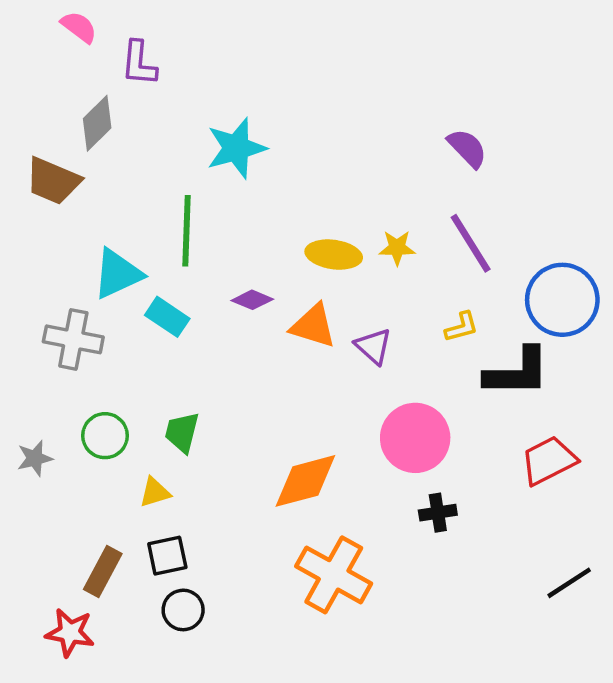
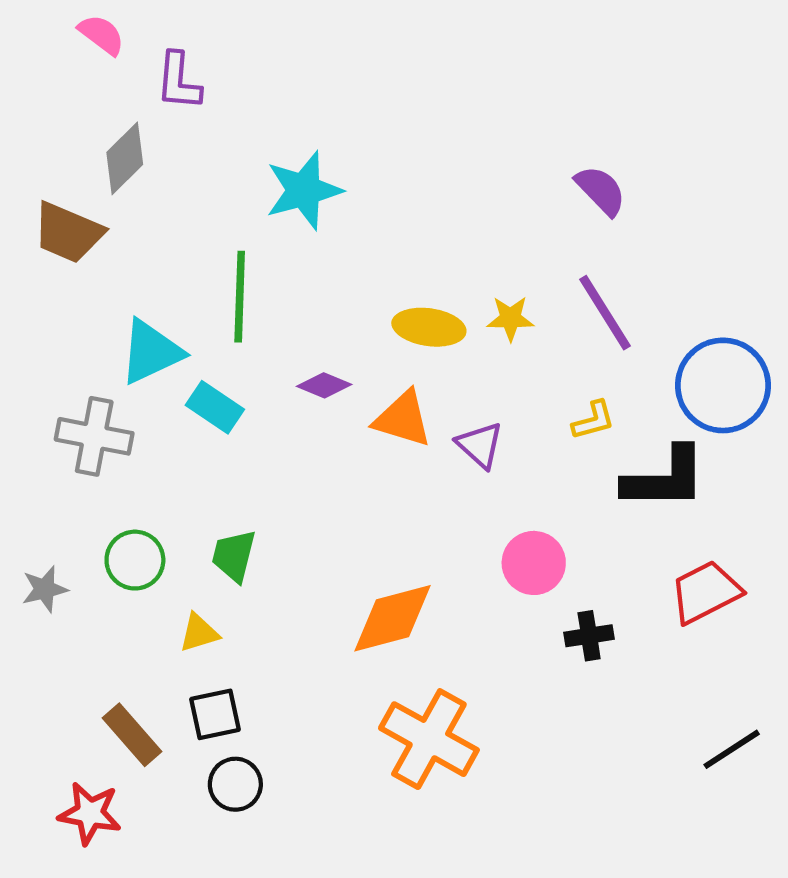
pink circle: (415, 438) -> (534, 563), size x0.7
black cross: (438, 513) -> (589, 636), moved
brown rectangle: (103, 571) -> (132, 735), turned -69

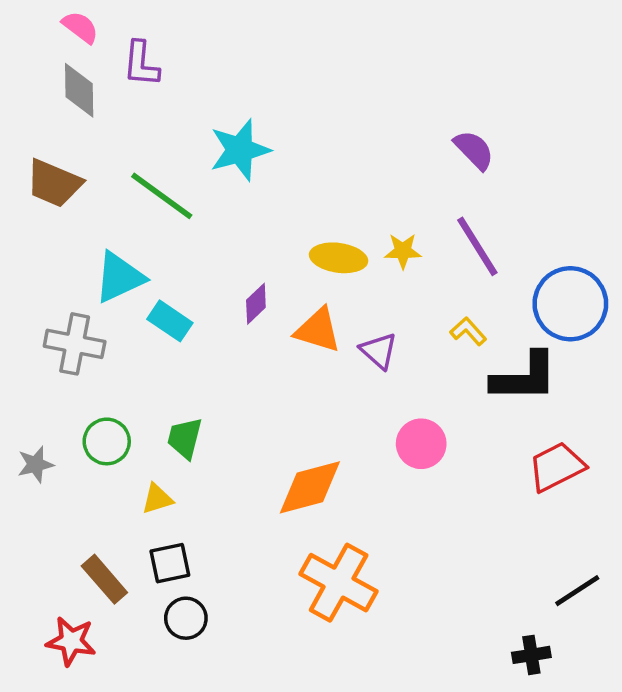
gray diamond: (125, 158) -> (79, 90), moved, turned -46
green line: (240, 297) -> (162, 196), moved, turned -56
purple diamond: (324, 385) -> (256, 304), turned -66
yellow L-shape: (593, 420) -> (468, 331), turned -117
black cross: (589, 636) -> (531, 655), moved

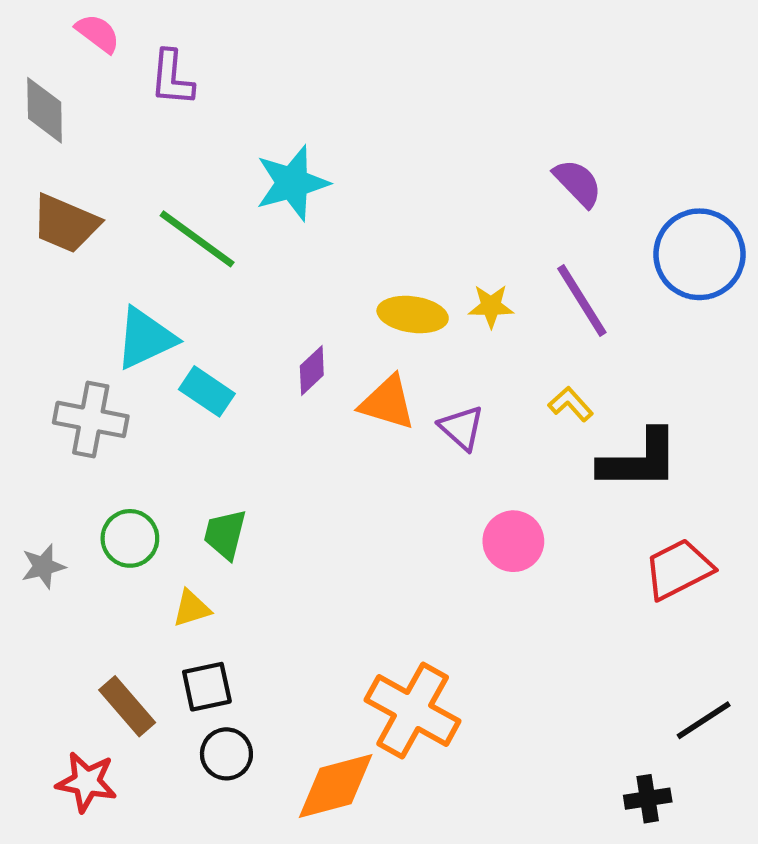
gray diamond: (79, 90) -> (45, 110), moved
blue circle: (570, 304) -> (699, 254), moved
orange diamond: (310, 487) -> (336, 786), moved

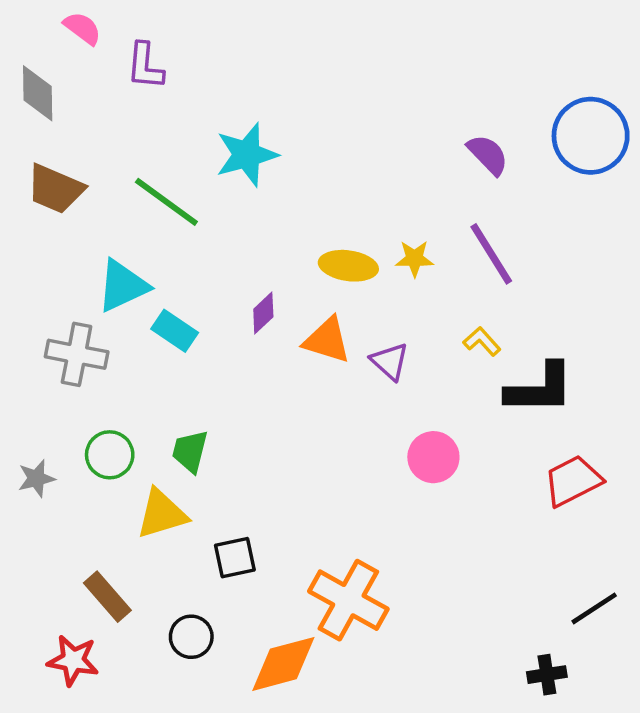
blue circle: (699, 254) -> (591, 136), moved
yellow triangle: (191, 608) -> (162, 514), size x1.6
black square: (207, 687) -> (235, 558), moved

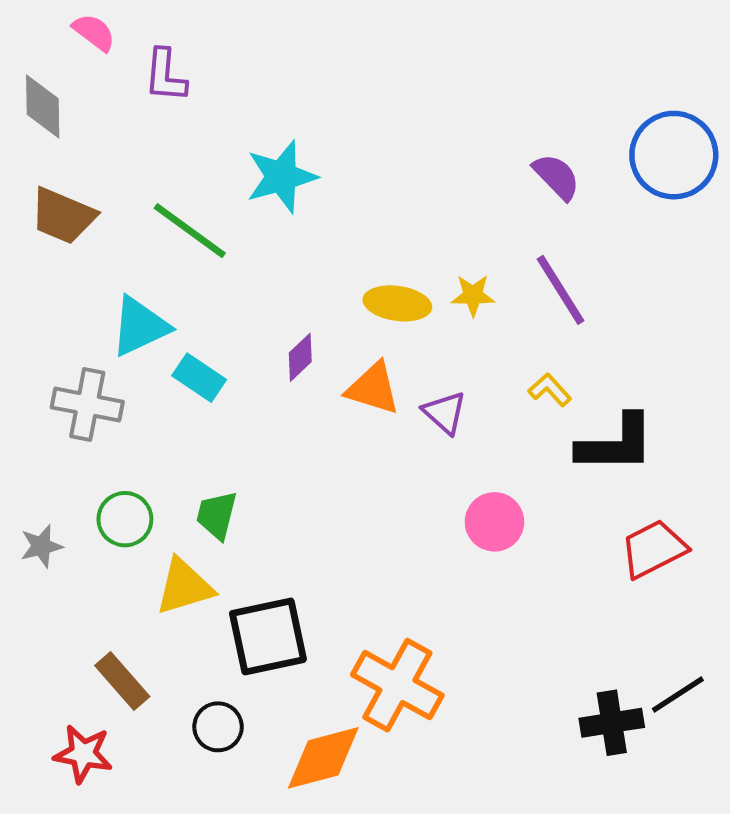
black square: (235, 558) -> (268, 636), size x1.6
black cross: (547, 675) -> (612, 723), moved, size x1.4

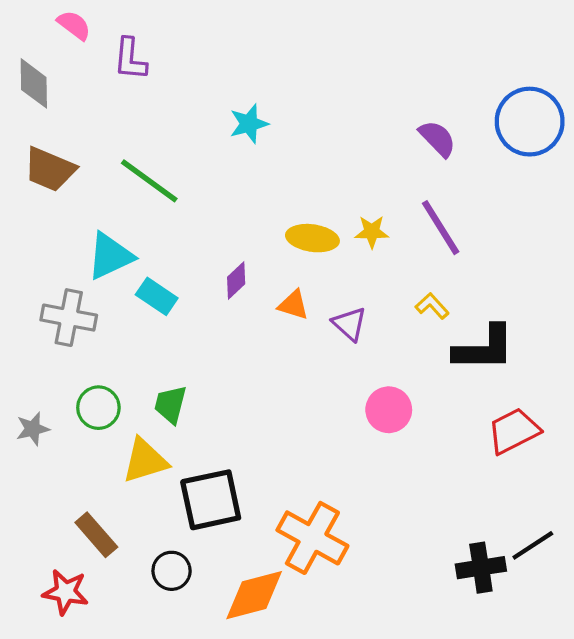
cyan star: (281, 177) -> (249, 124), moved, size x0.7
orange triangle: (373, 388) -> (293, 305), size x0.7

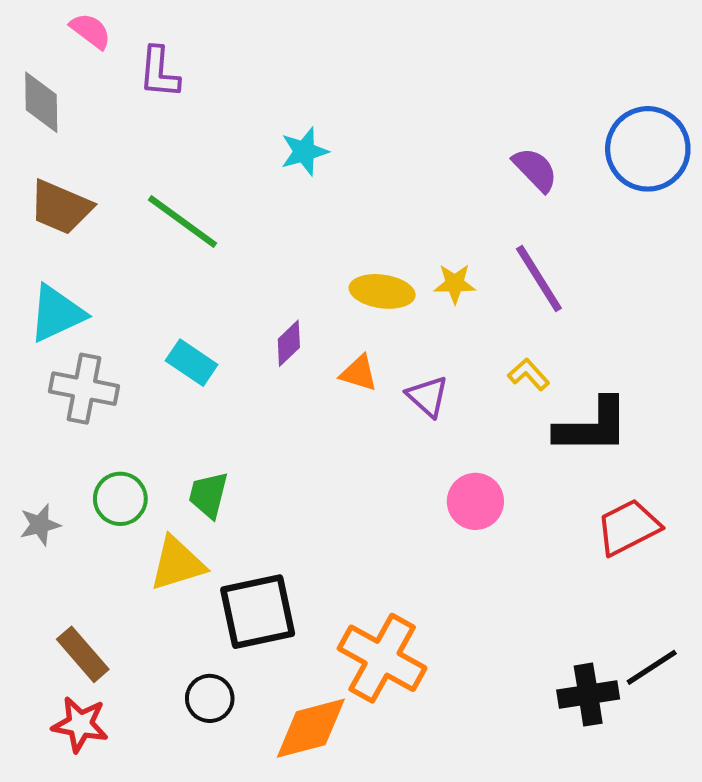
cyan triangle: (110, 256) -> (57, 313), moved
brown rectangle: (96, 535) -> (83, 654), moved

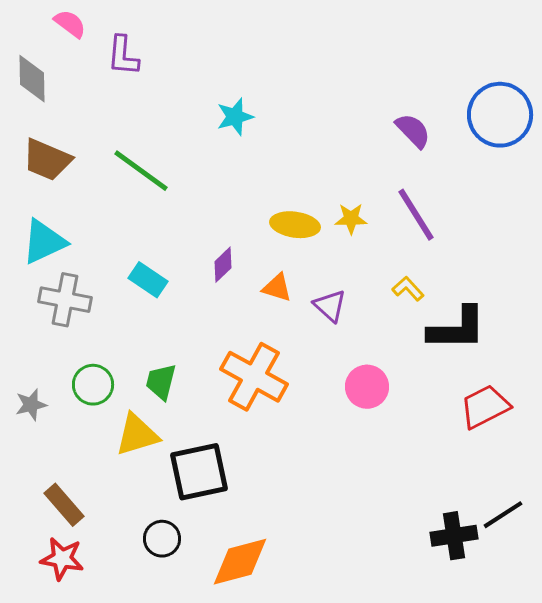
orange cross: (382, 658) -> (254, 377), moved

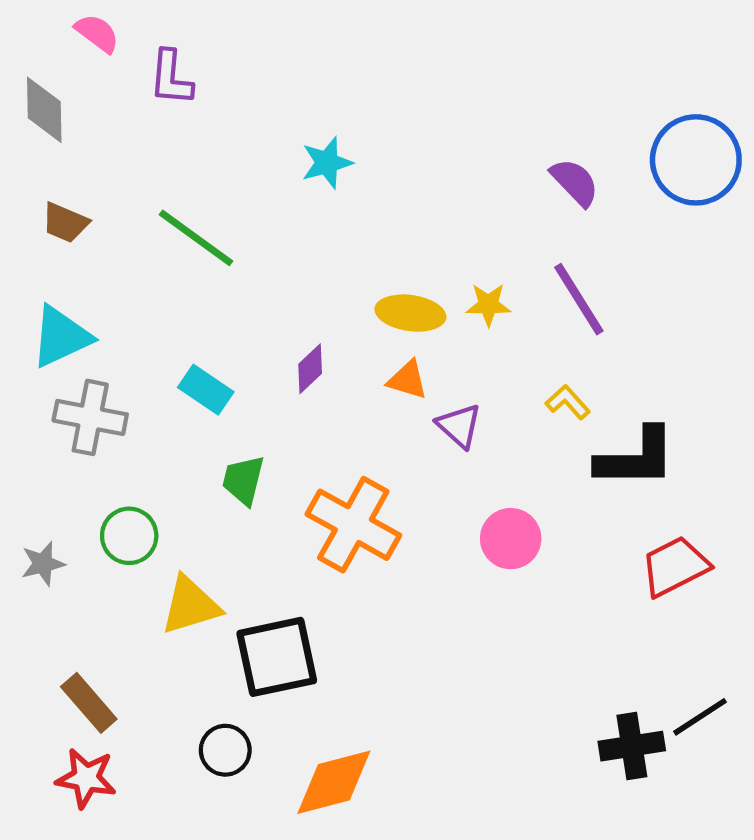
brown trapezoid: (47, 160) -> (65, 223), size x0.7
orange triangle: (277, 288) -> (408, 380), moved
green trapezoid: (161, 382) -> (243, 480), moved

